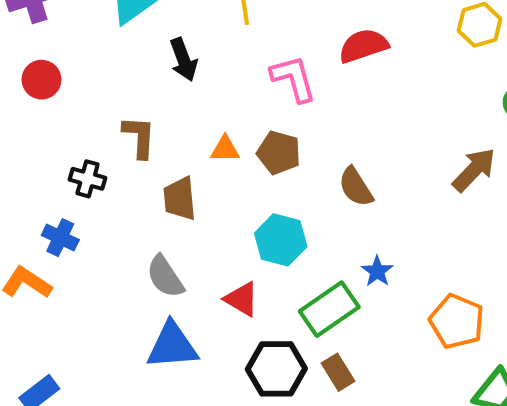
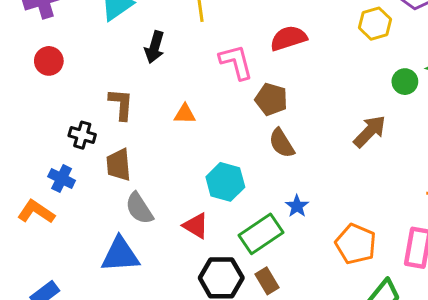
black arrow: (183, 60) -> (155, 47), turned 36
brown pentagon: (279, 153) -> (271, 99), moved
brown trapezoid: (180, 199) -> (119, 165), moved
blue triangle: (172, 346) -> (120, 255), moved

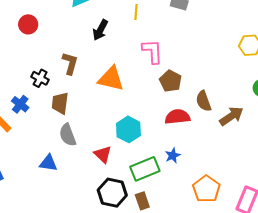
red semicircle: (288, 38) -> (177, 117), moved
orange triangle: (185, 114) -> (111, 79), size x1.8
brown semicircle: (282, 143) -> (204, 101), moved
blue triangle: (120, 255) -> (48, 163), size x0.7

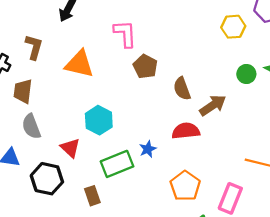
red semicircle: (177, 117) -> (186, 131), moved
black hexagon: (112, 193) -> (47, 179), moved
brown rectangle: (142, 201) -> (92, 196), moved

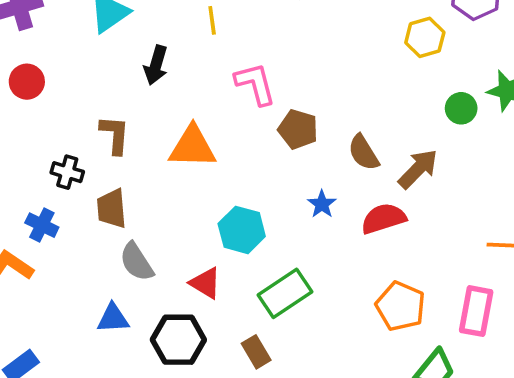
blue star: (148, 149) -> (322, 204), moved

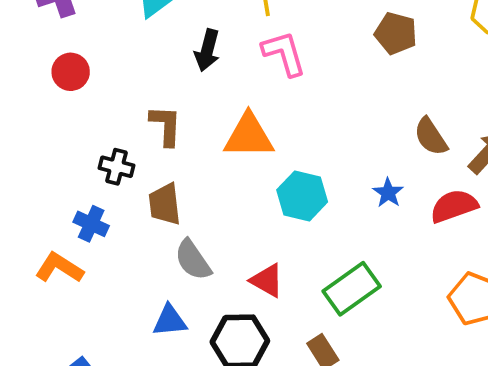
pink L-shape: (255, 84) -> (284, 53), moved
brown pentagon: (298, 129) -> (396, 33), moved
cyan hexagon: (242, 230) -> (302, 196), moved

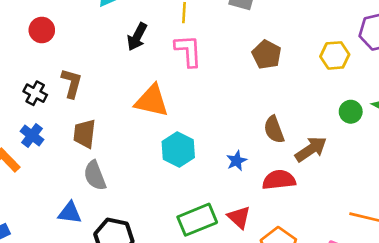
brown L-shape: (166, 126) -> (72, 83), moved
black cross: (116, 167) -> (35, 93), moved
red triangle: (267, 280) -> (239, 217), moved

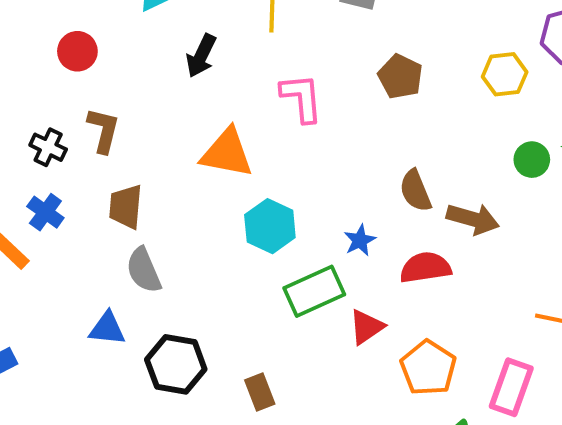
red circle: (42, 30) -> (77, 51), moved
pink L-shape: (188, 51) -> (302, 98), moved
brown arrow: (311, 149) -> (473, 219), turned 52
red triangle: (239, 217) -> (366, 327), turned 45
green rectangle: (197, 220) -> (314, 291), moved

